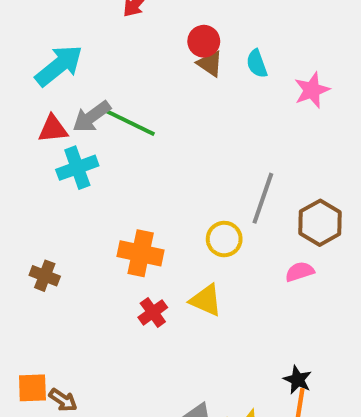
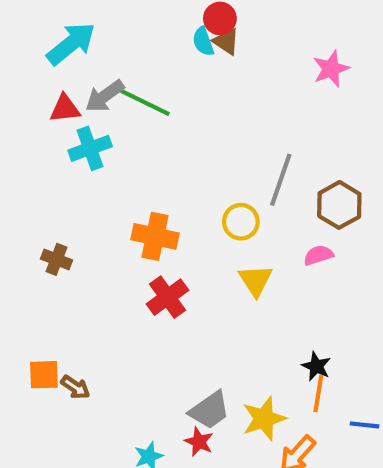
cyan semicircle: (257, 64) -> (203, 42), moved
yellow triangle: (206, 300) -> (256, 280), moved, turned 33
red cross: (153, 312) -> (168, 297), size x1.4

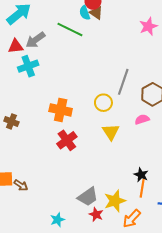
green line: (144, 102) -> (70, 30), moved
red star: (199, 442) -> (96, 214), moved

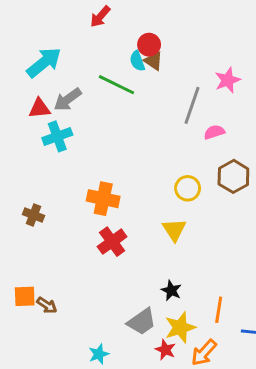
gray line: (123, 82) -> (192, 105), moved
yellow circle: (103, 103) -> (188, 188), moved
pink semicircle: (142, 119) -> (214, 132), moved
black star: (141, 175) -> (171, 290), moved
red star: (96, 214) -> (165, 350), moved

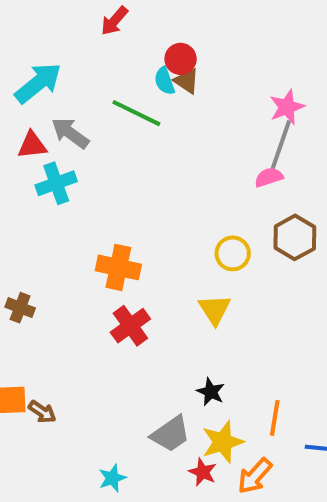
gray arrow: (68, 99) -> (70, 133), turned 72
gray line: (192, 105) -> (281, 145), moved
brown cross: (34, 215) -> (20, 308), moved

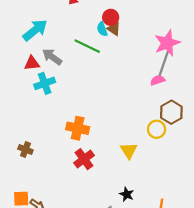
pink star: (287, 107) -> (167, 43), size x1.4
yellow circle: (233, 253) -> (157, 129), moved

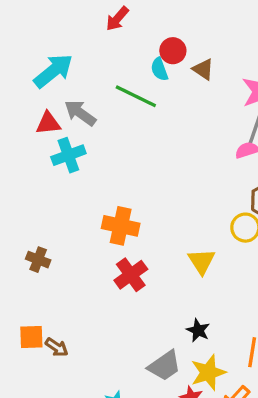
brown triangle: (114, 29) -> (203, 69), moved

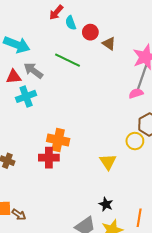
cyan semicircle: (159, 69) -> (71, 23), moved
cyan arrow: (53, 71) -> (17, 45), turned 60
red cross: (131, 275) -> (49, 158), moved, turned 36

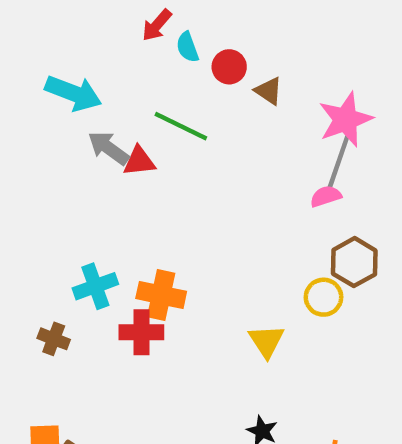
red triangle: (14, 77) -> (139, 161), moved
cyan cross: (26, 96) -> (95, 286), moved

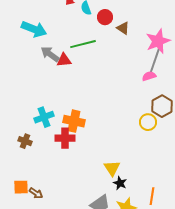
green line: (181, 126) -> (83, 44), turned -40
yellow triangle: (266, 341) -> (112, 168), moved

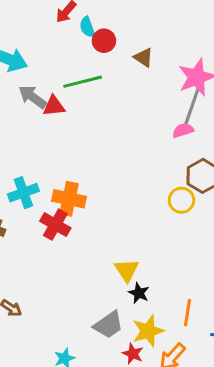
red circle: (105, 17) -> (104, 41), moved
red cross: (65, 138) -> (55, 225), turned 30

